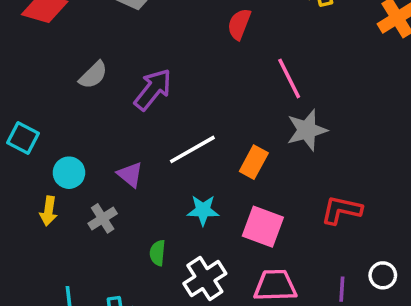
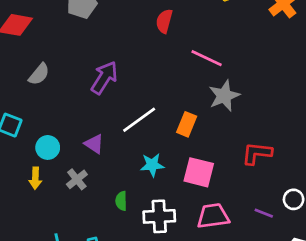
gray semicircle: (93, 75) -> (39, 74), moved
pink line: (289, 78) -> (207, 58), turned -32
white cross: (205, 279) -> (159, 216), turned 36
purple line: (342, 289) -> (264, 213), turned -66

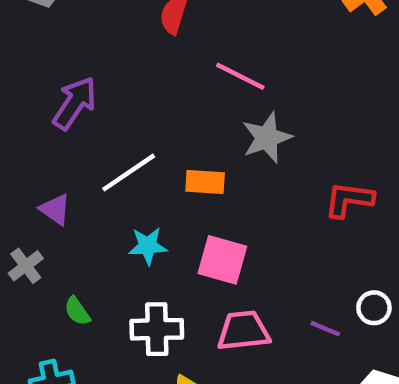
orange rectangle: (187, 124) -> (205, 182), turned 70
red L-shape: (257, 153) -> (349, 200), moved
green semicircle: (121, 201) -> (77, 311), moved, turned -36

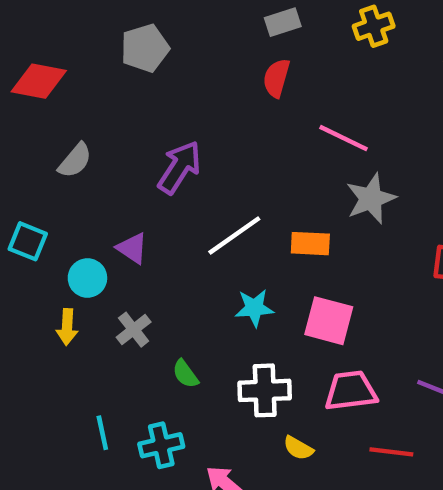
purple triangle: (55, 209) -> (132, 248), moved

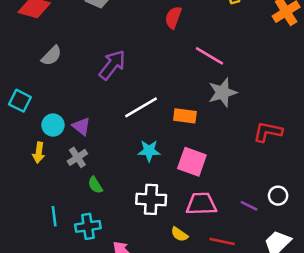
purple triangle: (132, 248) -> (81, 126), moved
green semicircle: (185, 374) -> (95, 185), moved
yellow semicircle: (298, 448) -> (179, 234), moved

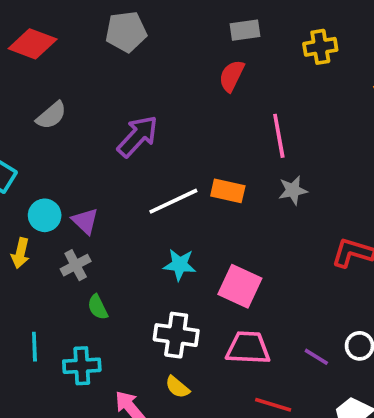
pink line: (209, 56) -> (279, 136), turned 44
gray star: (223, 93) -> (293, 190), size x0.7
orange rectangle: (185, 116) -> (228, 191), moved
yellow semicircle: (179, 234) -> (177, 387), moved

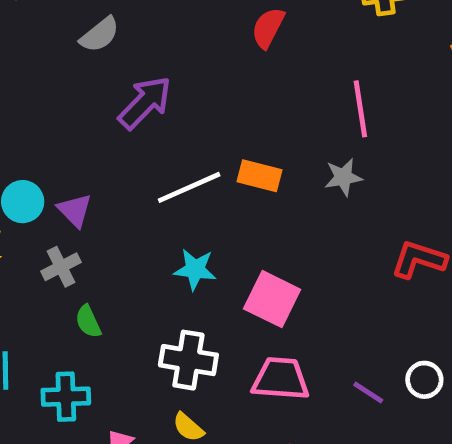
gray semicircle: (51, 115) -> (100, 35), moved
pink line: (279, 136) -> (360, 109), moved

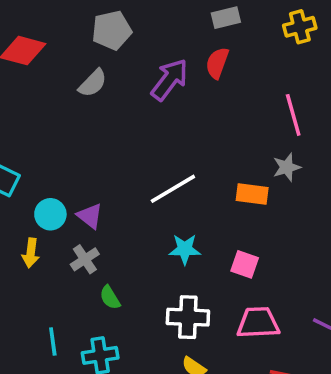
purple arrow: (145, 103) -> (170, 80), moved
orange rectangle: (260, 176) -> (252, 194), moved
pink square: (272, 299) -> (245, 264), size x0.7

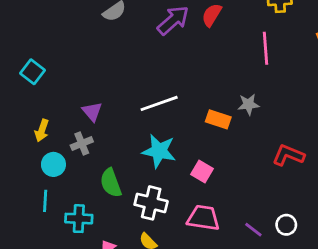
pink line: (293, 115) -> (265, 48), moved
cyan circle: (50, 214) -> (53, 164), moved
cyan star: (185, 249) -> (159, 151), size x1.4
green semicircle: (110, 298) -> (111, 183), moved, size x1.5

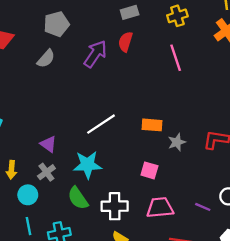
gray star: (249, 104) -> (177, 142), moved
cyan star: (159, 151) -> (87, 165), moved

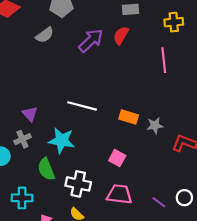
white line: (101, 124) -> (82, 106), turned 36
gray star: (177, 142) -> (155, 126), moved

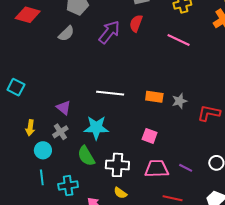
pink line: (164, 60) -> (179, 40), turned -50
purple line: (159, 202) -> (186, 168), moved

